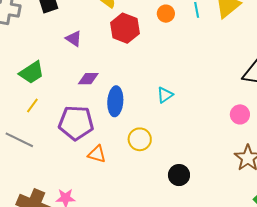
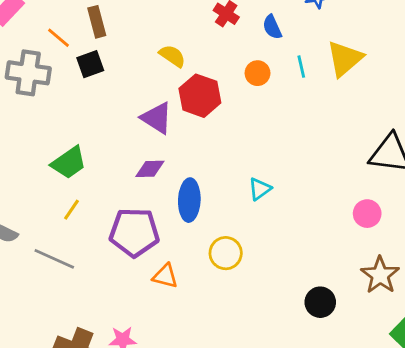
purple triangle: (74, 39) -> (157, 118), moved, size x1.4
black circle: (179, 175) -> (320, 302), moved

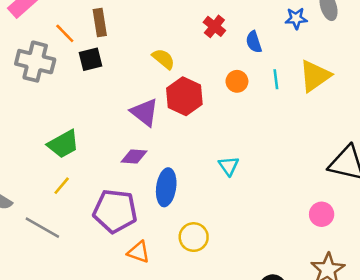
cyan triangle: (260, 189) -> (229, 166), moved, turned -35

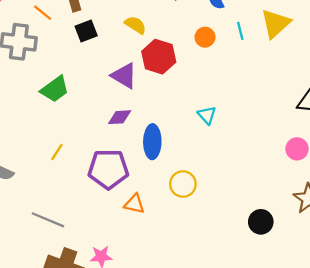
black square: (90, 59) -> (86, 31), moved
green trapezoid: (63, 144) -> (55, 89), moved
gray line: (42, 228) -> (48, 220), moved

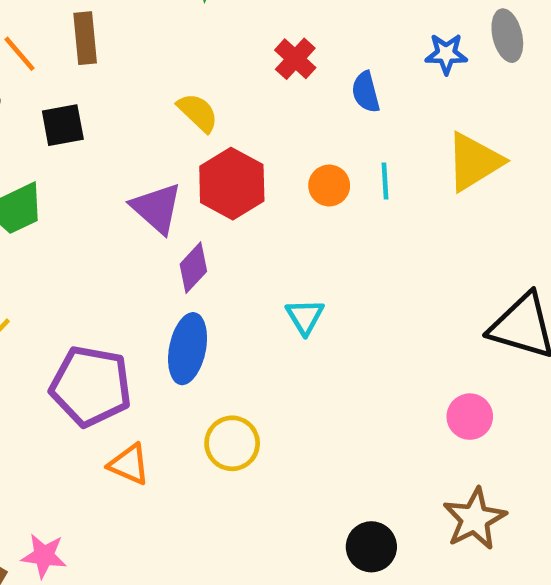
black square: (86, 31) -> (63, 125), moved
cyan line: (240, 31) -> (385, 181), moved
orange circle: (205, 37) -> (329, 186), moved
purple diamond: (120, 117) -> (193, 268), moved, turned -55

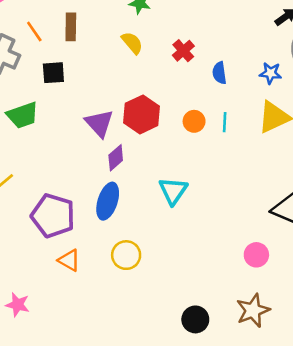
blue star: (446, 54) -> (270, 73), moved
yellow semicircle: (198, 113) -> (132, 43), moved
cyan triangle: (305, 317) -> (173, 191), size x1.4

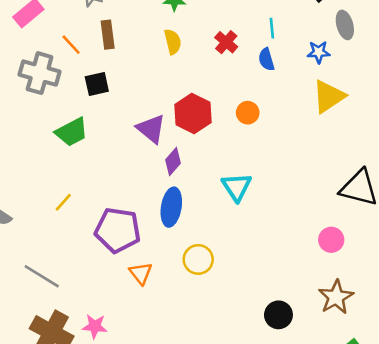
yellow semicircle: (132, 43) -> (173, 42), turned 35
cyan line: (225, 122) -> (272, 28), moved
orange triangle: (69, 260) -> (141, 273), turned 30

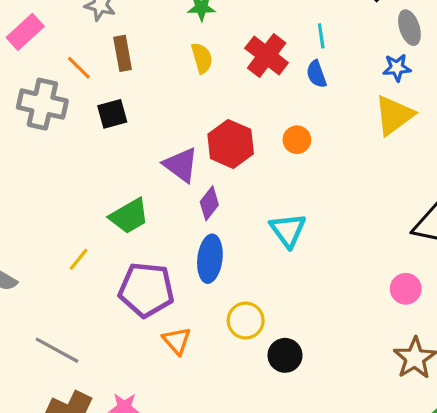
red cross: (226, 42) -> (267, 55), size x1.5
blue star: (319, 52) -> (397, 68), moved
green trapezoid: (72, 132) -> (129, 216), moved
black circle: (278, 315) -> (285, 355), moved

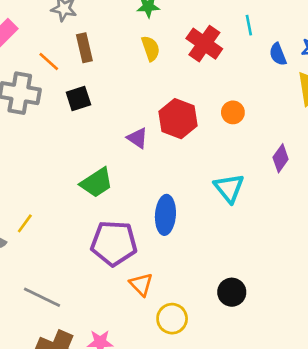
blue semicircle: (316, 74) -> (278, 54), moved
purple triangle: (181, 165) -> (137, 138), size x0.7
purple diamond: (209, 203) -> (281, 158), moved
yellow line: (79, 259) -> (25, 223), moved
yellow circle: (246, 321) -> (172, 319), moved

